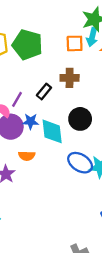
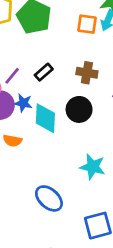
brown cross: (70, 78) -> (87, 73), moved
blue ellipse: (80, 163) -> (49, 198), moved

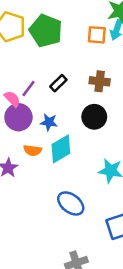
blue star: (23, 103) -> (49, 122), moved
cyan diamond: (45, 118) -> (61, 149), moved, turned 60

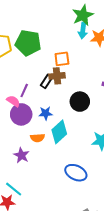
orange square: (97, 35) -> (62, 59), moved
brown cross: (100, 81) -> (57, 76), moved

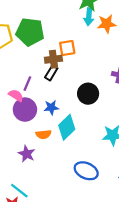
brown cross: (57, 76) -> (53, 59), moved

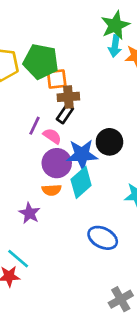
orange square: (67, 48) -> (57, 79), moved
pink semicircle: (16, 95) -> (52, 136), moved
blue star: (51, 107) -> (82, 155), moved, size x1.6
purple circle: (25, 110) -> (57, 163), moved

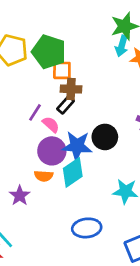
blue ellipse: (103, 238) -> (87, 228), turned -40

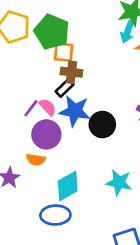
purple line: (35, 112) -> (31, 108), moved
blue star: (77, 146) -> (75, 111), moved
cyan diamond: (73, 172) -> (68, 186), moved
blue ellipse: (87, 228) -> (55, 215), moved

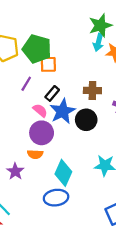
brown cross: (71, 72) -> (92, 91), moved
purple line: (31, 108) -> (26, 84), moved
blue star: (75, 111) -> (63, 111), turned -30
cyan diamond: (68, 186) -> (63, 173), turned -30

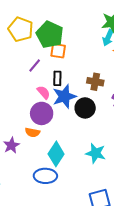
black rectangle: (52, 93) -> (57, 78), turned -48

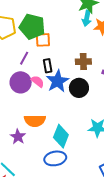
purple circle: (42, 113) -> (21, 82), moved
orange semicircle: (32, 132) -> (35, 121), size x1.5

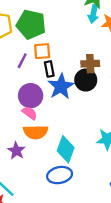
orange square: (43, 40) -> (42, 51), moved
pink semicircle: (38, 81) -> (30, 113), moved
purple circle: (21, 82) -> (31, 96), moved
black circle: (79, 88) -> (86, 80), moved

